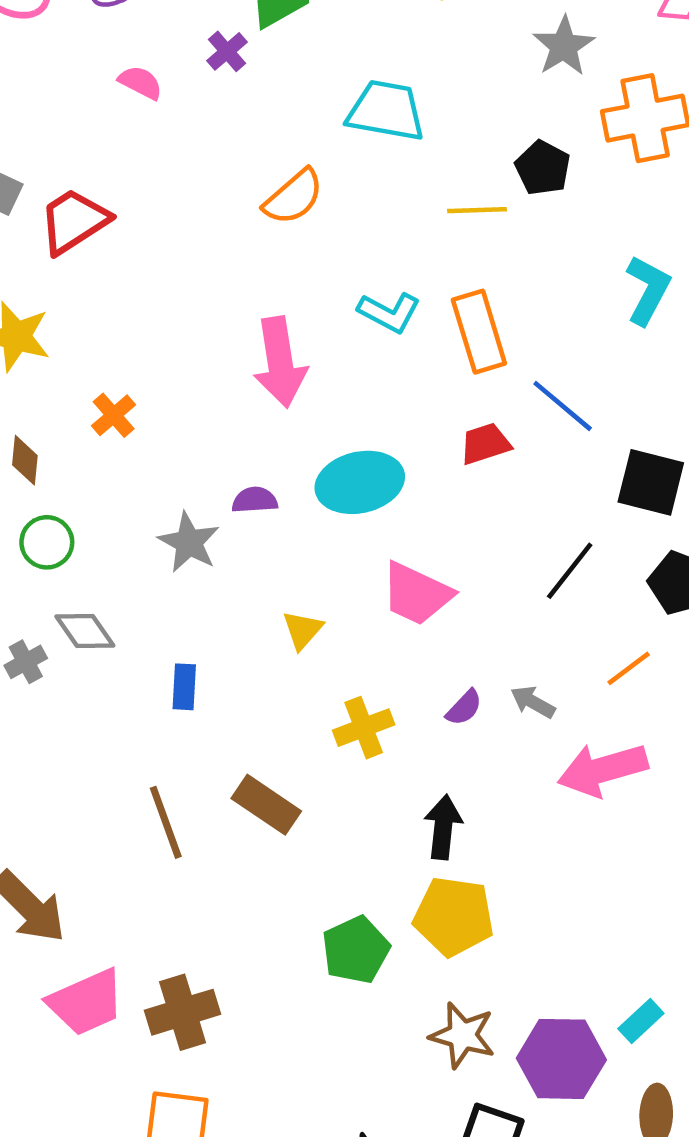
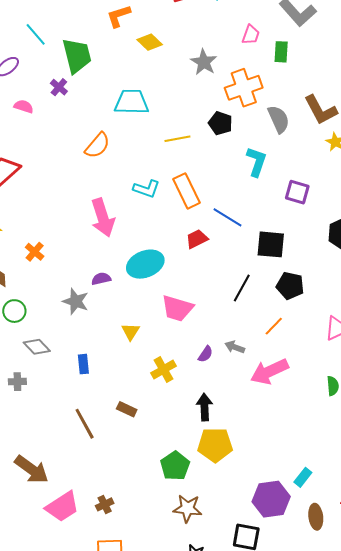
black pentagon: (543, 168) -> (220, 123), moved
gray cross: (26, 662) -> (17, 382), moved, turned 36
brown rectangle: (266, 805) -> (127, 409), size x0.7
brown cross: (183, 1012) -> (105, 504), size x0.6
brown star: (462, 1035) -> (187, 508), moved

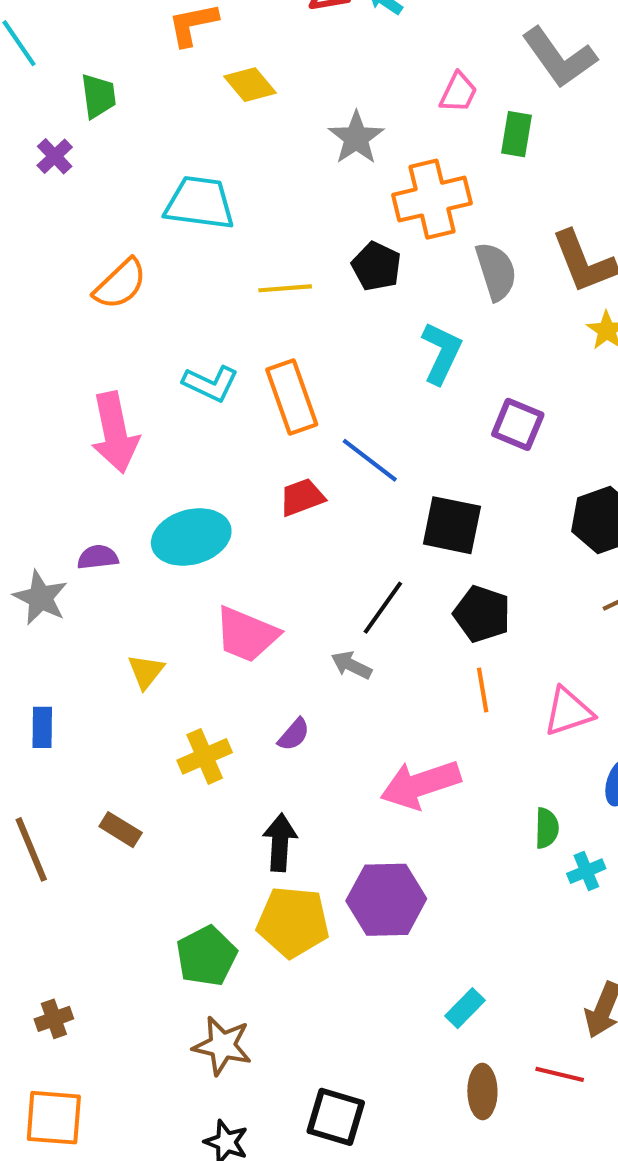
green trapezoid: (77, 56) -> (98, 96), size x0.6
orange line: (274, 326) -> (483, 690), moved, turned -60
gray arrow: (235, 347) -> (351, 665), moved
purple hexagon: (271, 499) -> (386, 900), moved

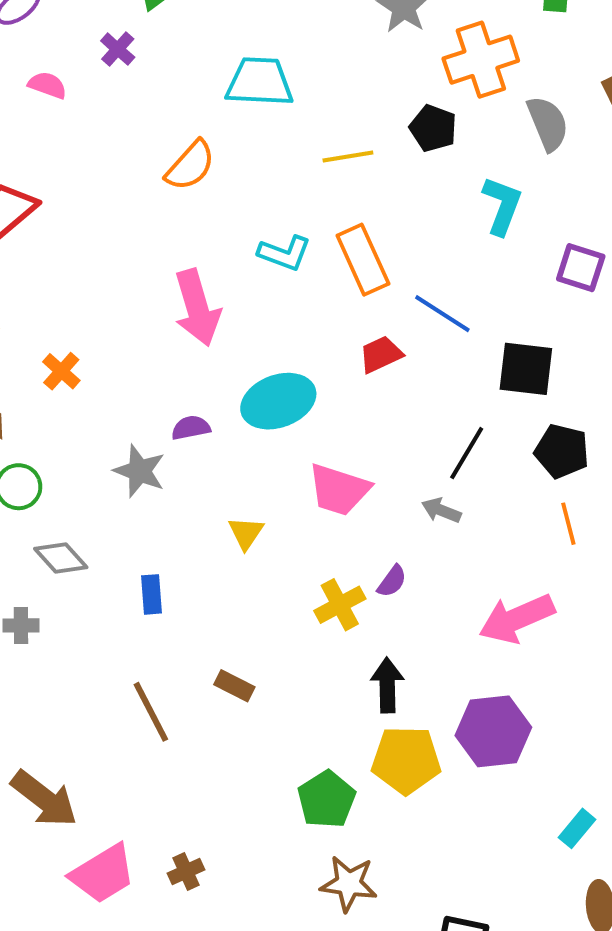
yellow cross: (205, 756) -> (340, 605), moved

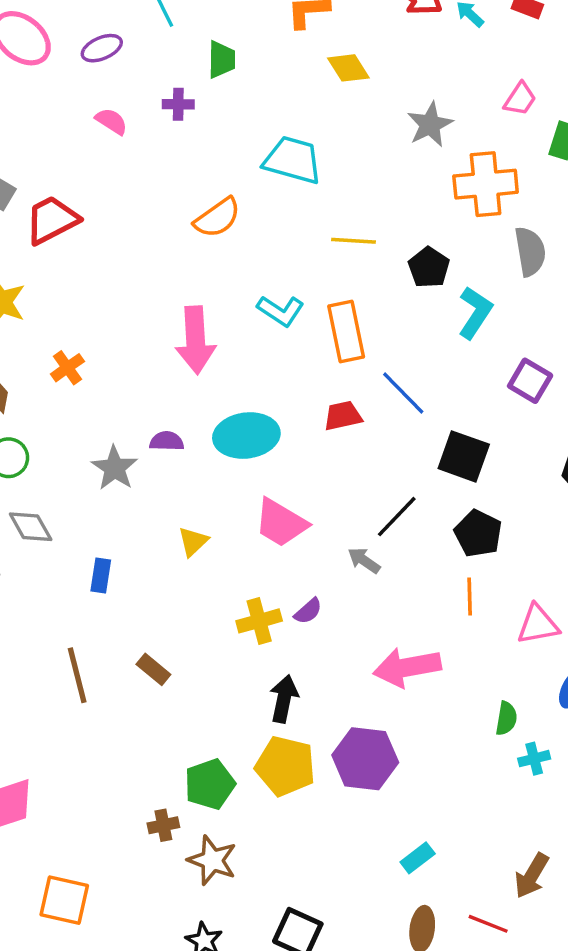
purple cross: (118, 49) -> (178, 104), turned 36
black pentagon: (433, 128) -> (429, 267), moved
brown cross: (186, 872) -> (163, 825), moved

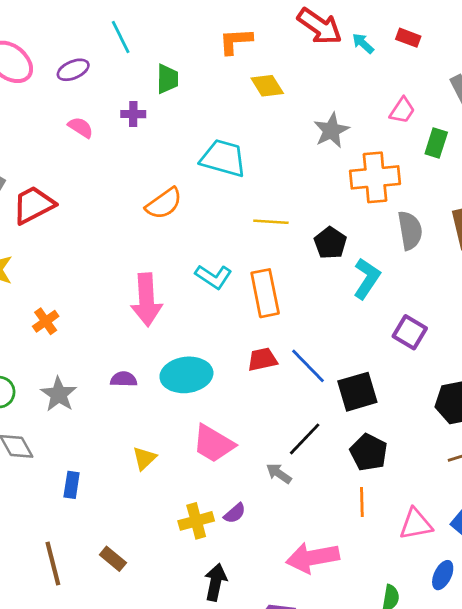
blue line: (403, 393) -> (308, 366), moved
black square: (464, 456) -> (357, 392), turned -36
gray star: (115, 468) -> (59, 394), moved

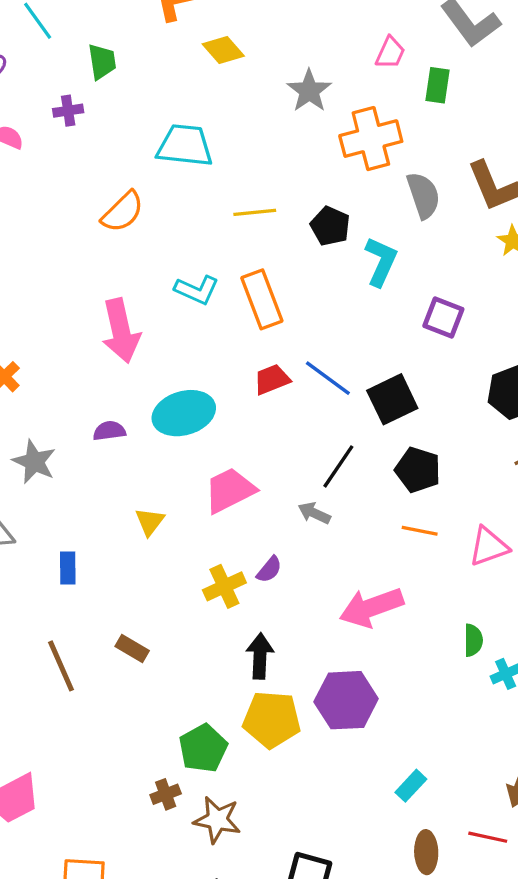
pink trapezoid: (213, 444) -> (230, 490), turned 132
orange line: (362, 502) -> (420, 531), turned -68

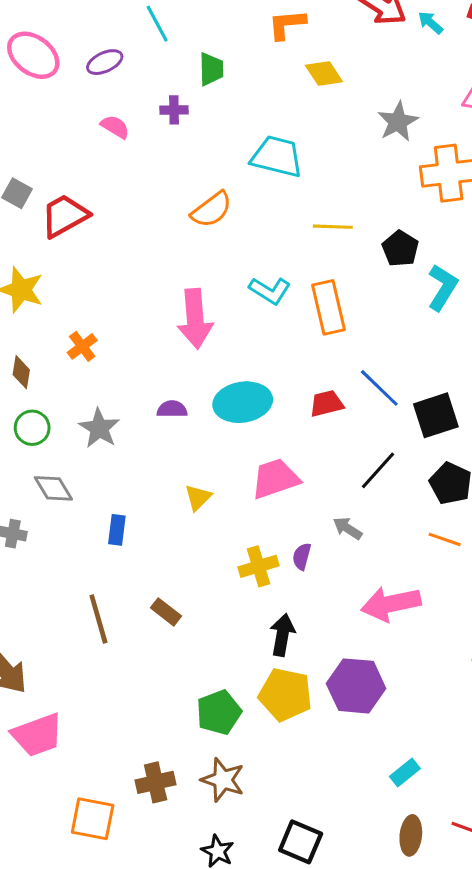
red trapezoid: (272, 379) -> (327, 403), moved
gray arrow: (314, 513) -> (347, 528), moved
purple semicircle: (269, 570) -> (302, 556), turned 148
brown cross: (166, 794) -> (156, 782), moved, size x1.4

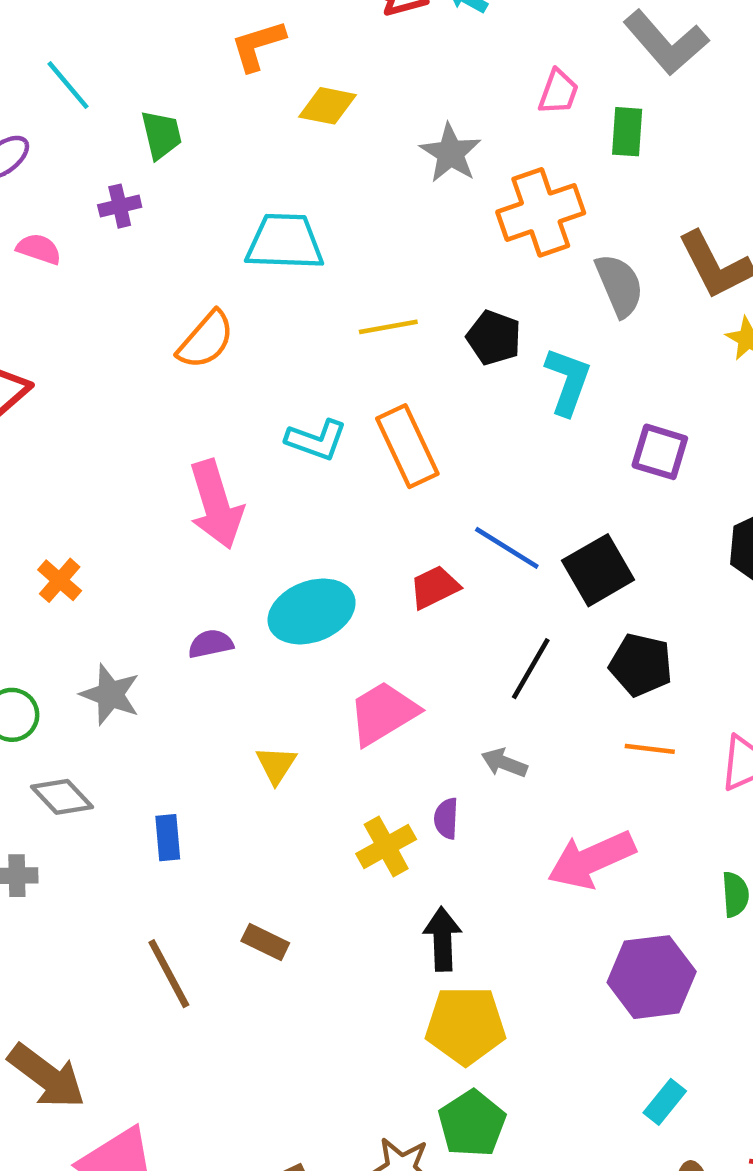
yellow diamond: (324, 74) -> (327, 106), turned -33
purple hexagon: (356, 686) -> (652, 977), moved
green pentagon: (219, 712) -> (472, 1124), moved

